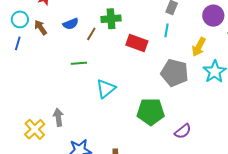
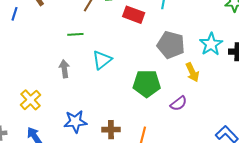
yellow arrow: (199, 47) -> (192, 72), moved, turned -54
gray arrow: (58, 117) -> (64, 69), moved

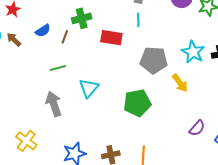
gray arrow: (64, 69) -> (54, 104), size x1.4
purple semicircle: (179, 103) -> (197, 128), moved

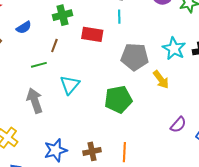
brown line: (65, 37) -> (54, 45), moved

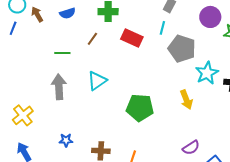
gray pentagon: (135, 57) -> (182, 49), moved
green line: (39, 65) -> (62, 53), moved
blue star: (56, 150) -> (66, 140), size x0.6

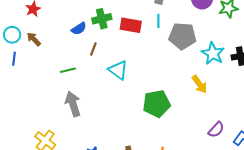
blue semicircle: (68, 13) -> (79, 29), moved
red rectangle: (132, 38) -> (131, 25), moved
cyan triangle: (97, 81) -> (118, 70), moved, turned -35

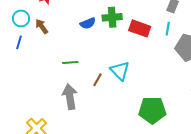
brown line: (93, 49) -> (98, 80), moved

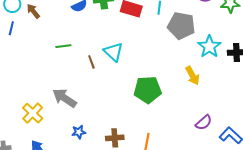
brown line: (98, 80) -> (91, 62), turned -48
gray arrow: (70, 97) -> (65, 98), moved, turned -45

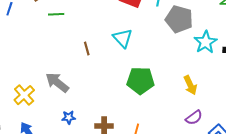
green line: (63, 46) -> (56, 14), moved
cyan triangle: (113, 52) -> (123, 38), moved
yellow arrow: (193, 76) -> (190, 85), moved

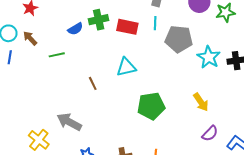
cyan triangle: (123, 38) -> (126, 67), turned -50

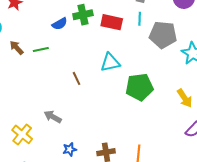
brown arrow: (30, 38) -> (17, 48), moved
green pentagon: (151, 106) -> (139, 87), moved
gray arrow: (69, 122) -> (53, 117), size x0.7

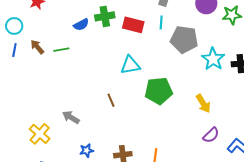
brown line: (76, 78) -> (111, 100), moved

